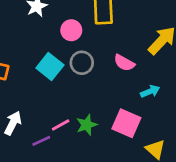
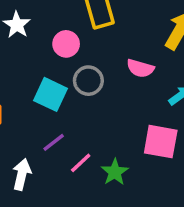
green star: (87, 125) -> (115, 172), moved
purple line: (41, 141) -> (54, 142), moved

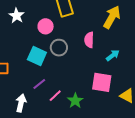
pink semicircle: (140, 68) -> (89, 40), turned 77

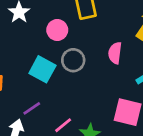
purple line: (39, 84) -> (32, 108), moved

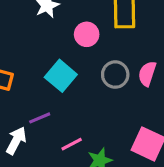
gray circle: (73, 60) -> (115, 75), moved

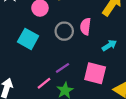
purple line: (40, 118) -> (62, 68), moved

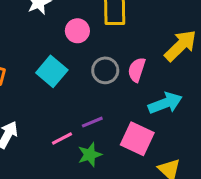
cyan arrow: (109, 45) -> (165, 103), size x1.5

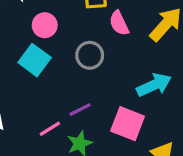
pink circle: (77, 31) -> (45, 25), moved
pink semicircle: (137, 70) -> (119, 23), moved, turned -40

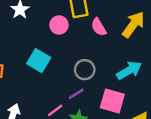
pink circle: (45, 25) -> (59, 25), moved
gray circle: (90, 55) -> (85, 70), moved

